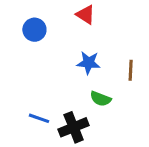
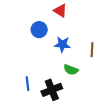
blue circle: (34, 30) -> (39, 30), moved
blue line: (39, 118) -> (27, 84), turned 64

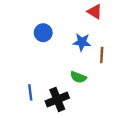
red triangle: (60, 11) -> (95, 12), moved
blue star: (62, 44) -> (82, 42), moved

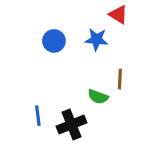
blue star: (82, 42) -> (96, 39), moved
brown line: (102, 55) -> (120, 79), moved

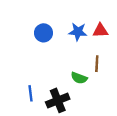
red triangle: (118, 15) -> (100, 31), moved, turned -35

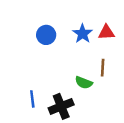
blue star: (78, 32) -> (83, 34), turned 30

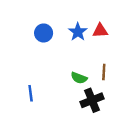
brown line: (103, 68) -> (104, 72), moved
black cross: (61, 106) -> (92, 100), moved

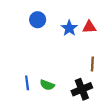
blue circle: (44, 33) -> (38, 20), moved
green semicircle: (79, 78) -> (47, 85), moved

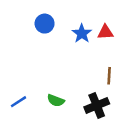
blue line: (27, 83) -> (19, 102), moved, turned 64

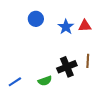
green semicircle: (56, 100) -> (45, 81), turned -40
black cross: (97, 105) -> (67, 67), moved

